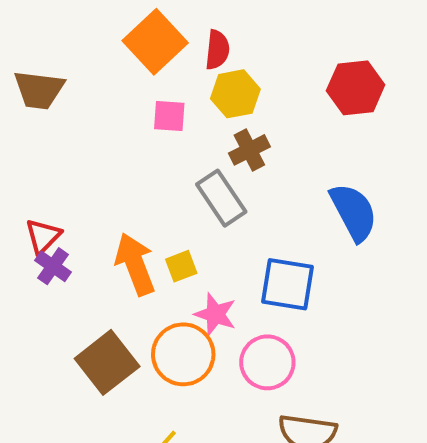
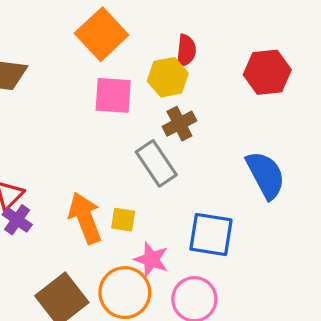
red semicircle: (217, 50) -> (186, 51), moved
pink square: (169, 116) -> (113, 95), size x1.4
yellow square: (181, 266) -> (123, 220), turned 30

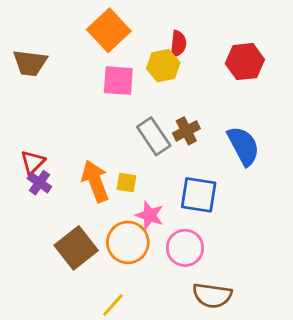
brown cross: (179, 124) -> (186, 131), moved

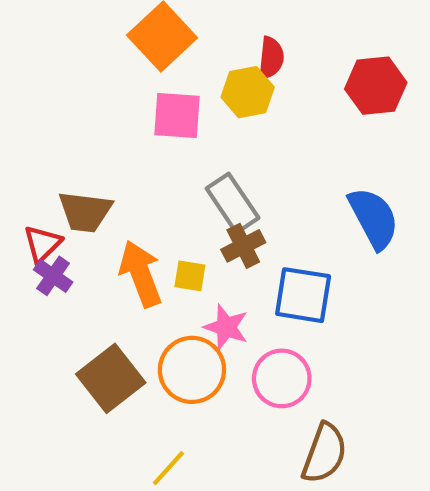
brown trapezoid: (30, 63) -> (85, 212), moved
brown cross: (186, 131) -> (243, 246), moved
brown semicircle: (212, 295) -> (324, 453), turned -78

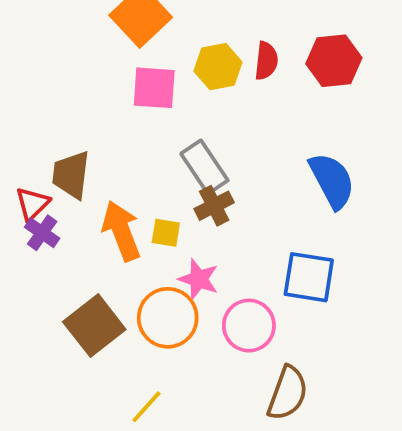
red semicircle: (271, 58) -> (266, 61), moved
brown trapezoid: (85, 212) -> (71, 175), turned 90
blue square: (303, 295) -> (309, 277), moved

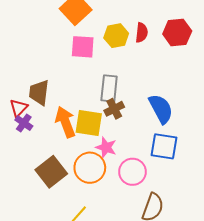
gray rectangle: (204, 167) -> (109, 88), turned 40
blue semicircle: (332, 181) -> (161, 109), moved
yellow square: (166, 233) -> (89, 123), size x1.8

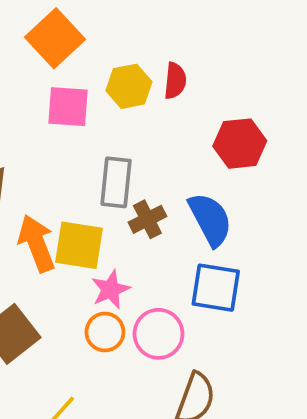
red hexagon: (177, 33) -> (240, 144), moved
brown cross: (114, 109) -> (147, 219), moved
pink star: (106, 147) -> (110, 290), turned 30
orange circle: (90, 168) -> (105, 332), moved, size x0.7

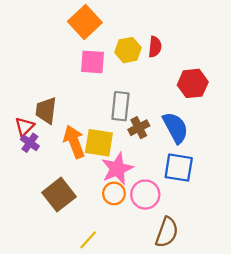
pink star: (110, 290) -> (117, 169), size x1.4

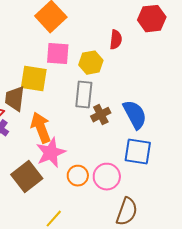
yellow hexagon: (128, 50) -> (91, 63), moved
red hexagon: (193, 83) -> (152, 19), moved
yellow square: (99, 143) -> (34, 79), moved
pink star: (117, 169) -> (51, 153), moved

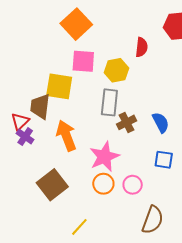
blue semicircle: (135, 115) -> (161, 122), size x0.7
blue square: (138, 152) -> (164, 160), size x0.7
pink star: (51, 153) -> (104, 157), moved
pink circle: (107, 177) -> (133, 185), size x0.7

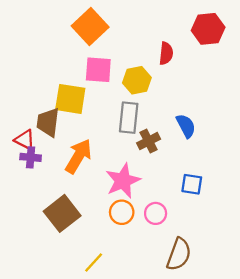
red triangle: (20, 121) -> (25, 140), turned -48
blue semicircle: (161, 122) -> (186, 126), moved
orange arrow: (66, 136) -> (78, 156), turned 52
purple cross: (25, 137) -> (31, 157), turned -30

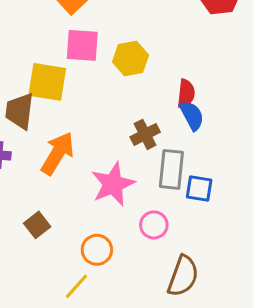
red semicircle: (166, 53) -> (186, 94), moved
gray rectangle: (129, 118) -> (171, 169), moved
orange circle: (122, 212) -> (97, 250), moved
brown square: (62, 213) -> (37, 225), size x0.6

